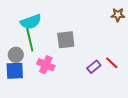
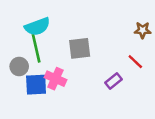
brown star: (118, 15) -> (143, 30), moved
red line: (112, 63) -> (135, 62), moved
blue square: (15, 71) -> (36, 85), moved

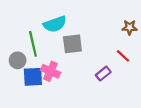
cyan semicircle: (37, 27) -> (55, 24), moved

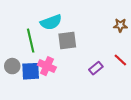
red line: (123, 56) -> (120, 60), moved
gray circle: (18, 60) -> (12, 66), moved

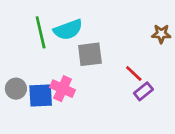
green line: (31, 41) -> (41, 32), moved
red line: (120, 60) -> (134, 74), moved
purple rectangle: (96, 68) -> (143, 91), moved

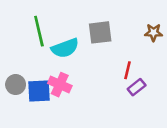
cyan semicircle: (68, 30) -> (65, 48), moved
gray square: (90, 54) -> (100, 32), moved
red line: (134, 74) -> (127, 70), turned 60

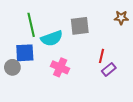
brown star: (153, 32) -> (121, 18), moved
pink cross: (60, 85) -> (60, 67), moved
blue square: (39, 91) -> (25, 53), moved

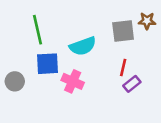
gray square: (80, 26) -> (123, 31), moved
cyan semicircle: (52, 38) -> (83, 46), moved
blue square: (25, 53) -> (47, 64), moved

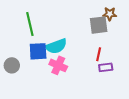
brown star: (147, 21) -> (110, 14), moved
cyan semicircle: (83, 46) -> (56, 46), moved
purple rectangle: (132, 84) -> (106, 67), turned 32

